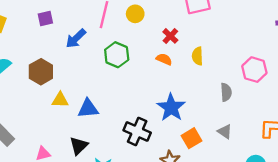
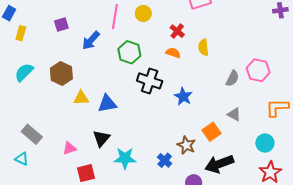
pink hexagon: (254, 70) -> (258, 70), moved
gray semicircle: (226, 92) -> (232, 78), turned 35
blue star: (171, 108) -> (183, 96), size x0.7
black cross: (137, 131) -> (150, 81), moved
orange square: (192, 138) -> (212, 132), moved

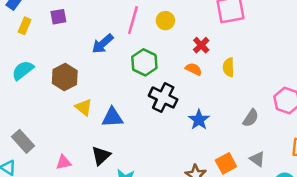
purple square: (61, 24) -> (58, 17), moved
gray semicircle: (232, 78) -> (251, 118), moved
yellow triangle: (81, 98) -> (84, 107), turned 35
gray triangle: (234, 114) -> (257, 159), moved

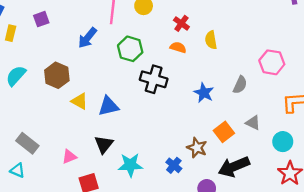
blue star: (199, 120) -> (204, 93), moved

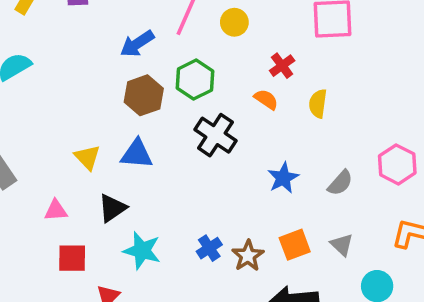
brown hexagon: (57, 75) -> (144, 95), moved
yellow triangle: (80, 101) -> (87, 157), moved
blue cross: (174, 165) -> (209, 248), moved

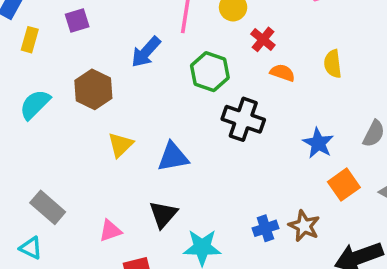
red cross: (282, 66) -> (263, 39), moved
brown hexagon: (144, 95) -> (93, 89), moved
yellow triangle: (87, 157) -> (120, 145), moved, turned 44
orange square: (295, 245) -> (344, 185), moved
blue cross: (209, 248) -> (265, 228), turned 30

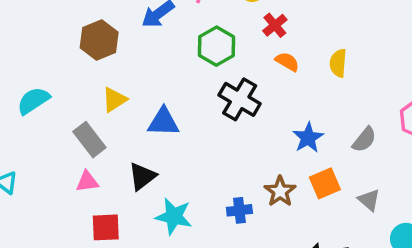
cyan semicircle: (35, 104) -> (33, 101), moved
gray rectangle: (48, 207) -> (89, 140), moved
brown star: (304, 226) -> (280, 191), moved

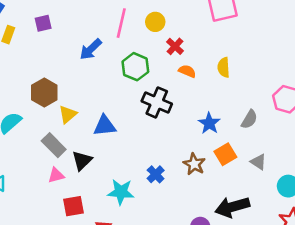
brown hexagon: (99, 40) -> (44, 93), moved
black triangle: (142, 176) -> (82, 161), moved
blue cross: (239, 210) -> (156, 174), moved, turned -30

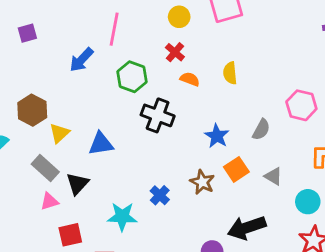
yellow circle: (155, 22) -> (179, 17), moved

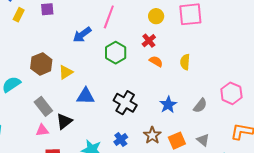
black cross: (158, 115) -> (125, 103), moved
yellow triangle: (59, 133) -> (66, 72), moved
orange square: (236, 169) -> (177, 141), moved

